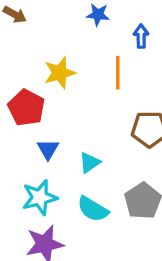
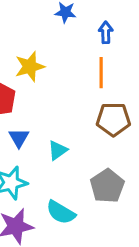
orange line: (118, 73) -> (101, 73), moved
cyan semicircle: (93, 209) -> (61, 212), moved

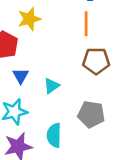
gray pentagon: (107, 186) -> (91, 114), turned -30
cyan semicircle: (61, 212) -> (54, 135), turned 60

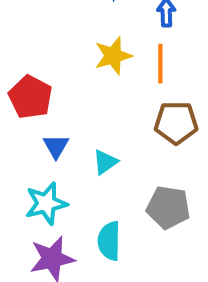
yellow star: (29, 19) -> (113, 56), moved

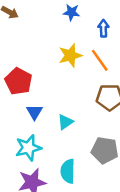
orange line: (160, 64) -> (100, 60), turned -35

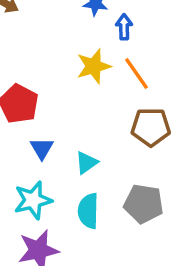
blue arrow: (103, 28) -> (124, 27), moved
cyan semicircle: (68, 171) -> (88, 211), moved

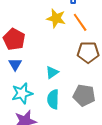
yellow star: (94, 66) -> (56, 18), turned 30
blue triangle: (42, 148) -> (15, 64), moved

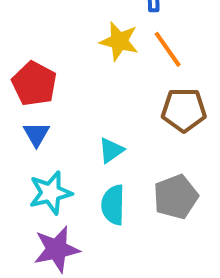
gray pentagon: (84, 95) -> (176, 197), turned -30

